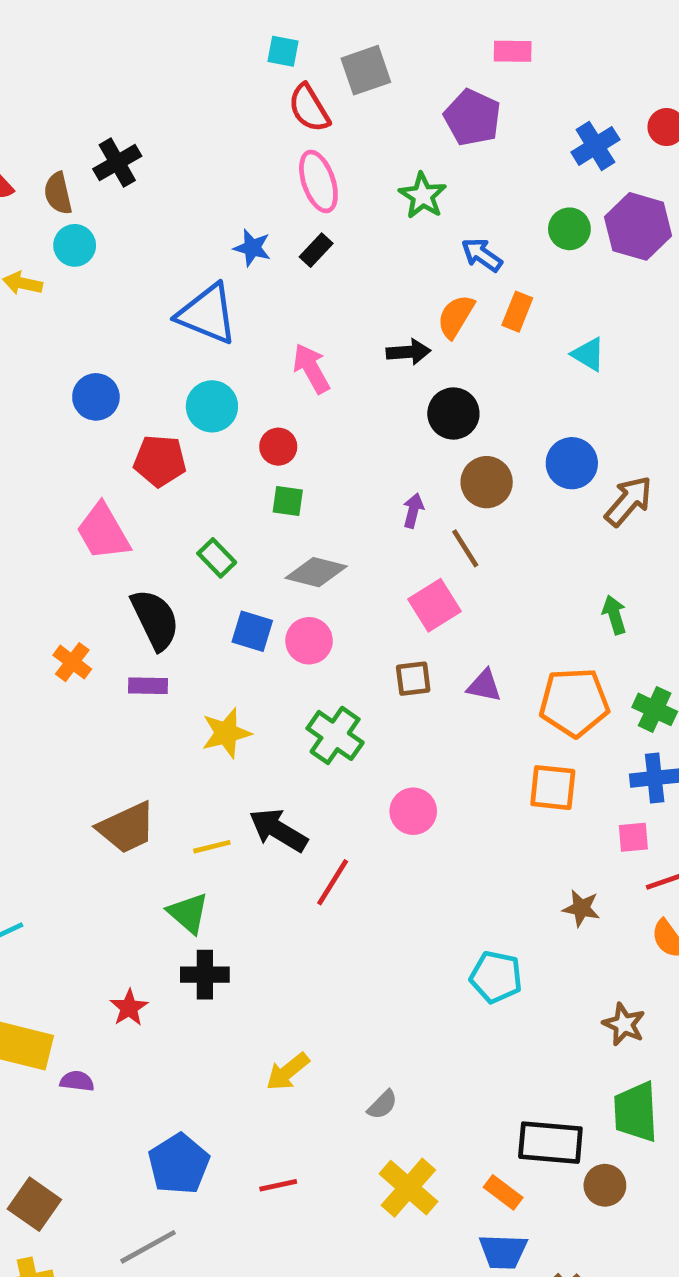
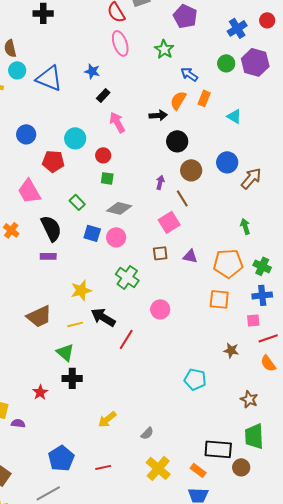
black cross: (117, 163) -> (43, 13), moved, turned 30
black rectangle: (316, 250) -> (103, 95), moved
blue triangle: (207, 314) -> (49, 78), moved
orange cross: (72, 662) -> (11, 230), moved
yellow star: (226, 733) -> (81, 290), moved

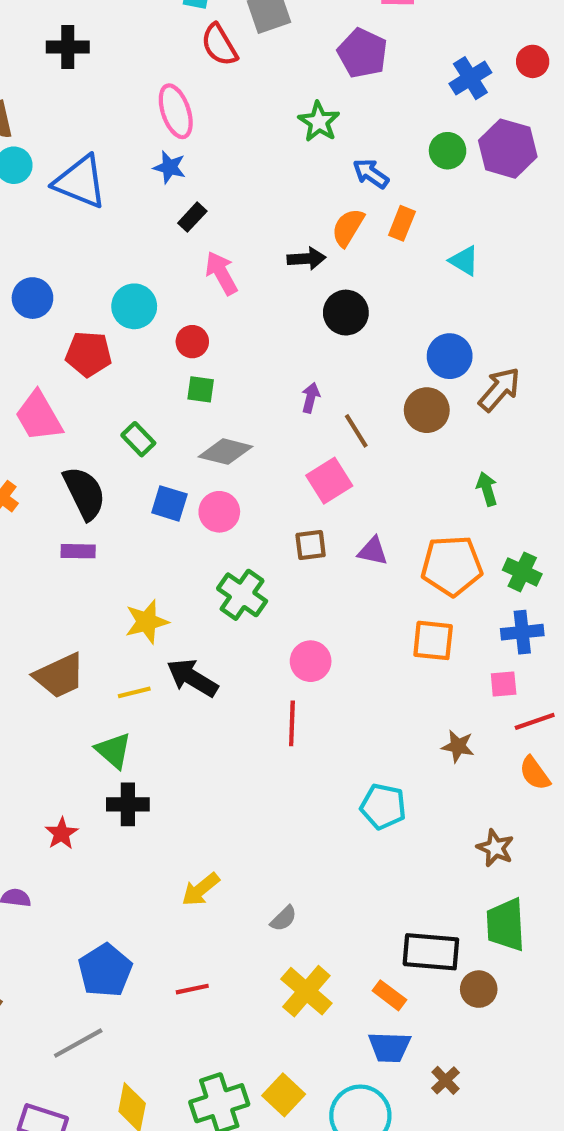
pink ellipse: (120, 43) -> (176, 111), moved
brown circle: (191, 170) -> (427, 410), moved
red line: (126, 339) -> (292, 723), moved, turned -30

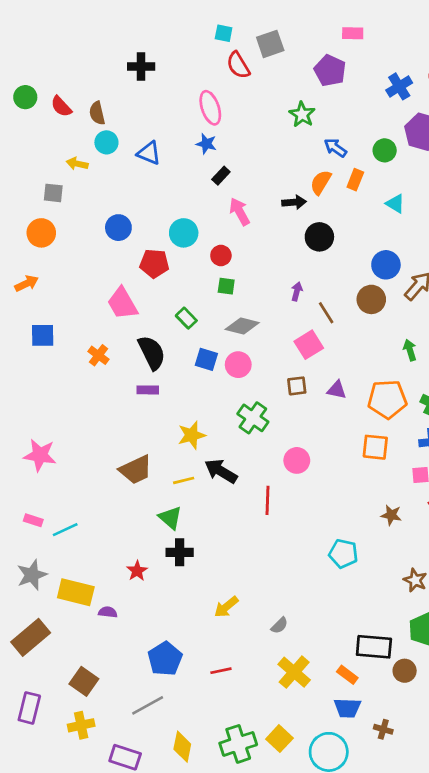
green circle: (448, 151) -> (385, 150), moved
blue triangle: (80, 182) -> (149, 153), size x0.7
red line: (292, 723) -> (267, 500), moved
brown cross: (445, 1080) -> (383, 729), turned -30

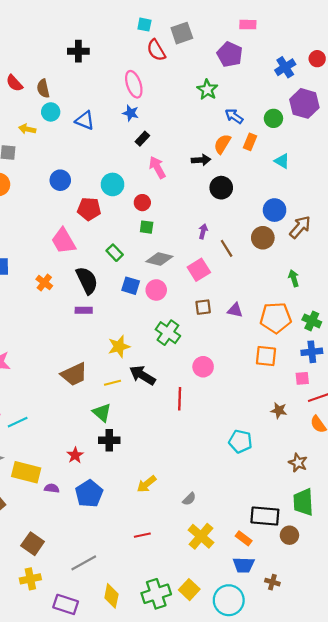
pink square: (309, 345) -> (199, 270), moved
blue pentagon: (165, 659) -> (89, 494), moved

